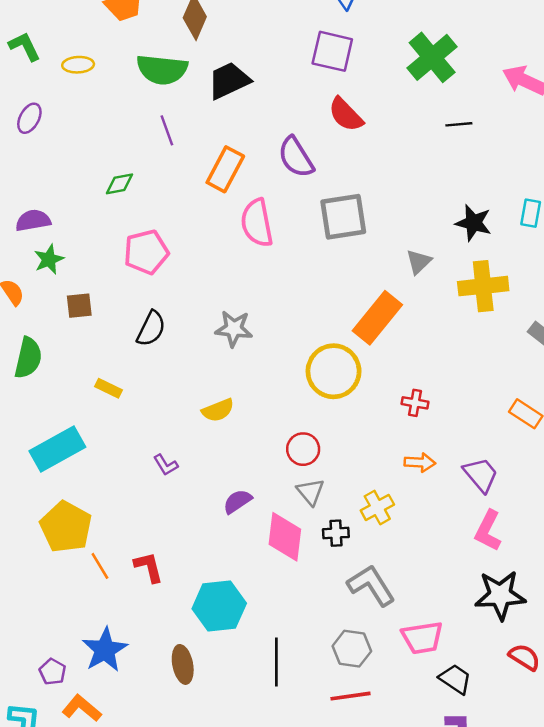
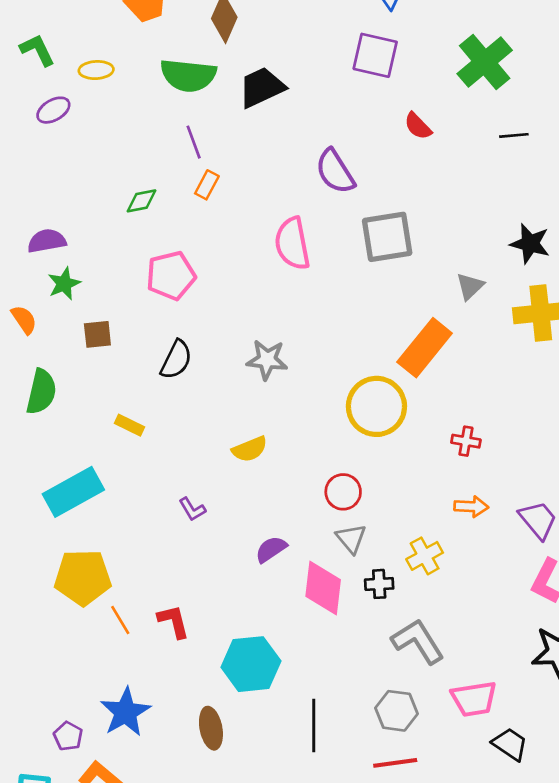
red semicircle: (346, 115) -> (418, 126), moved, size x0.7
purple ellipse: (29, 118) -> (53, 110), moved, turned 32
orange rectangle: (225, 169) -> (207, 185), moved, size x0.6
yellow pentagon: (66, 527) -> (83, 577), turned -30

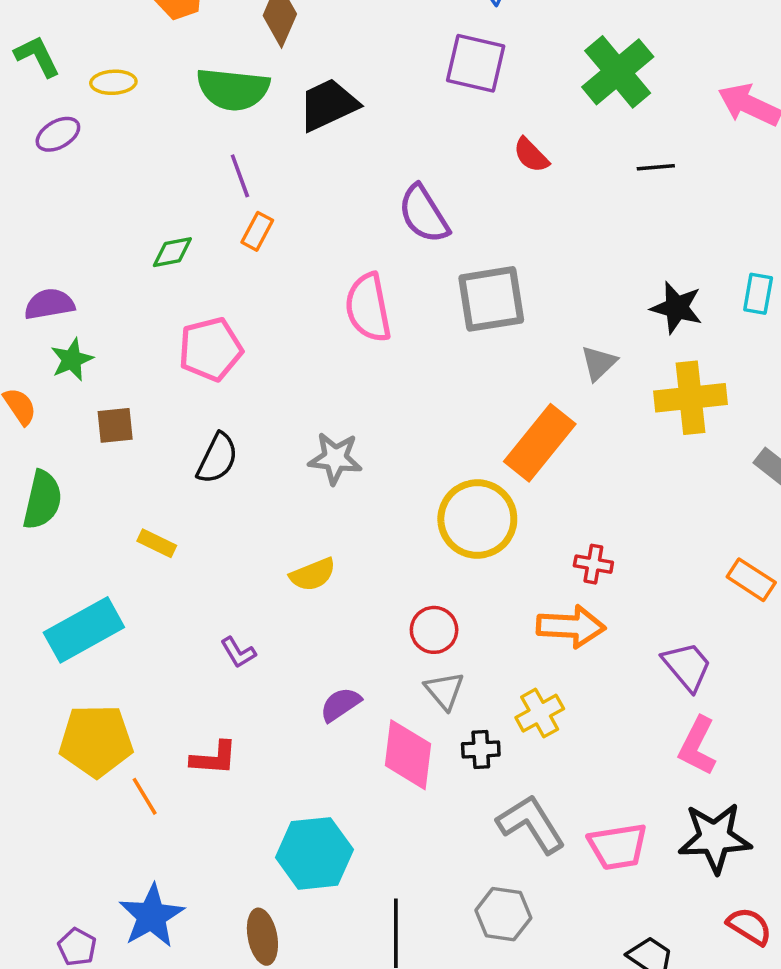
orange arrow: (471, 507) -> (571, 626), moved, size x1.5
red L-shape: (174, 621) -> (214, 758), moved, turned 108
pink trapezoid: (474, 699) -> (618, 847), moved

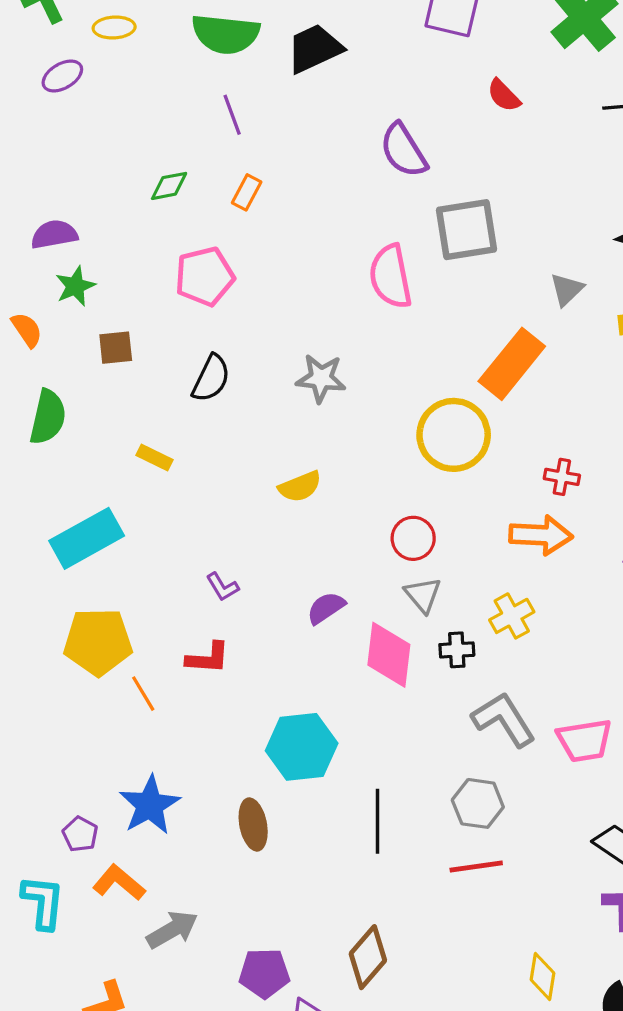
orange rectangle: (257, 231) -> (247, 192), moved
pink semicircle: (368, 308) -> (391, 276), moved
purple L-shape: (238, 652) -> (222, 587), moved

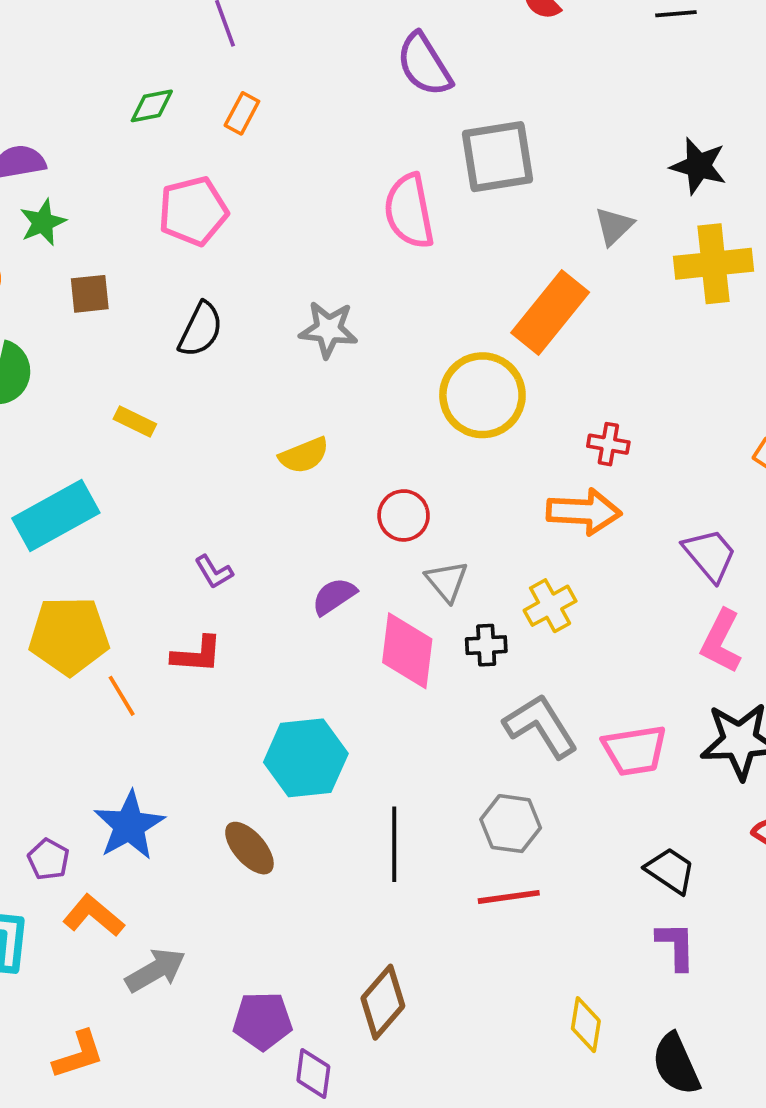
red circle: (413, 538) -> (404, 515), moved
brown ellipse: (253, 824) -> (249, 848), turned -30

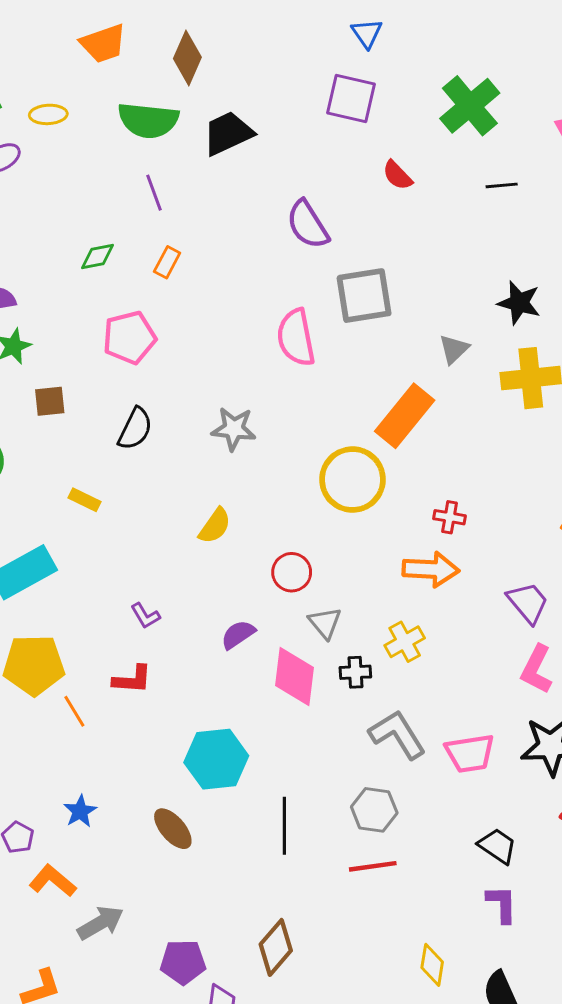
yellow semicircle: (304, 455) -> (215, 526), turned -33
blue star: (129, 826) -> (80, 811), size x0.6

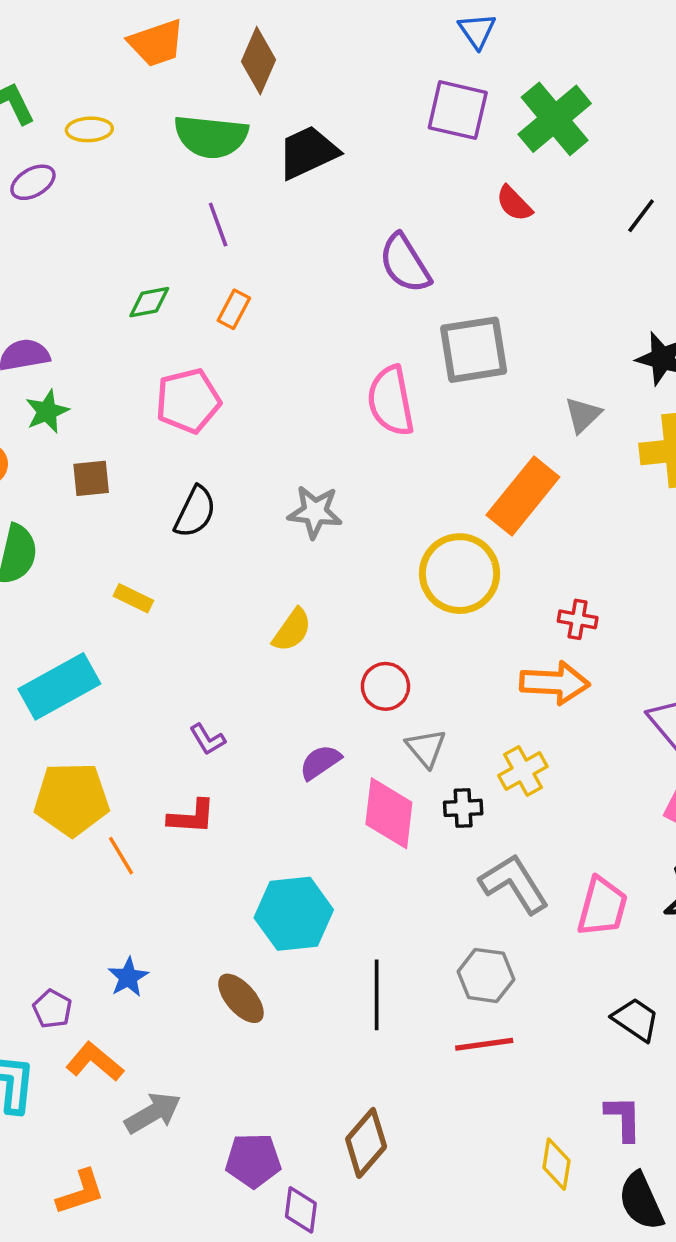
green cross: (470, 106) -> (555, 119), moved
black line: (502, 185) -> (641, 216), turned -48
pink trapezoid: (470, 753) -> (602, 907), turned -66
purple L-shape: (502, 904) -> (623, 1118), moved

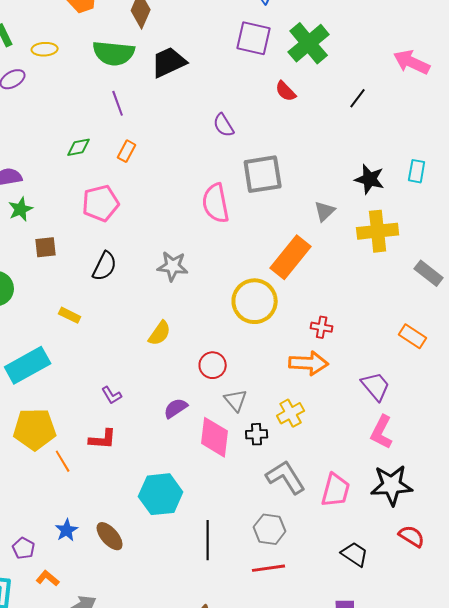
purple semicircle: (405, 263) -> (224, 125), size x0.7
brown ellipse: (241, 998) -> (110, 536), moved
orange L-shape: (95, 1062) -> (48, 578), size x0.7

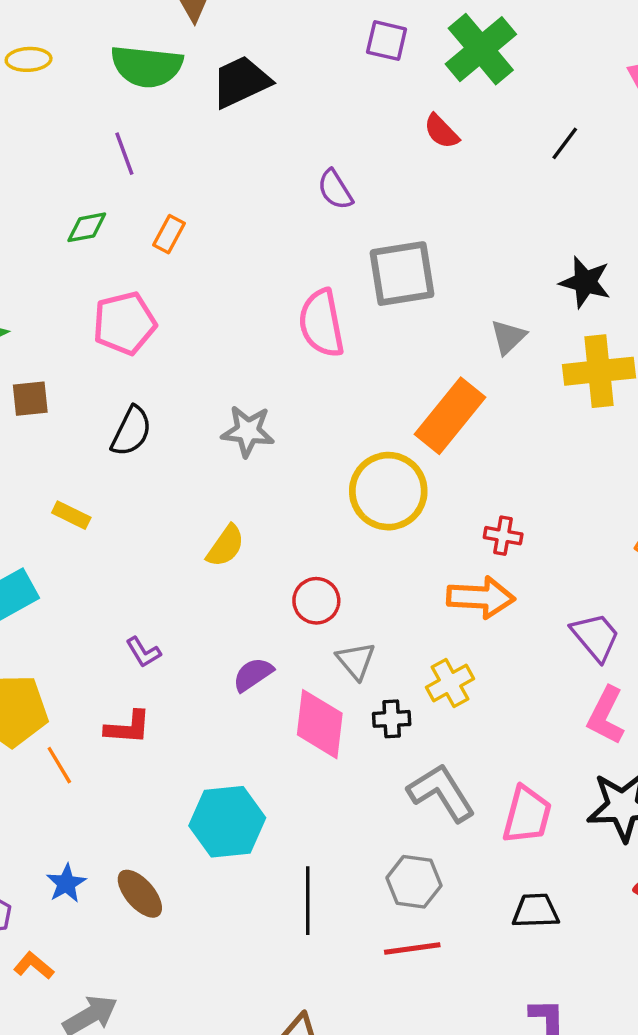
purple square: (254, 38) -> (387, 41), size x0.7
purple line: (118, 103) -> (124, 154), moved
black trapezoid: (355, 554) -> (536, 911), moved, turned -36

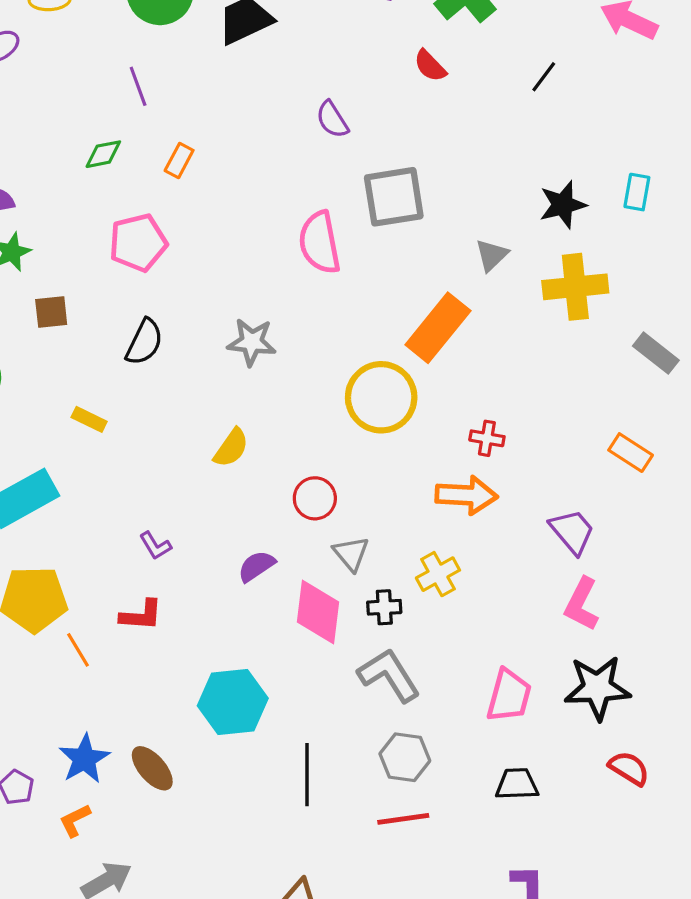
black star: (585, 282) -> (563, 205), turned -30
gray L-shape: (441, 793) -> (389, 675), moved
blue star: (66, 883) -> (84, 759), size x1.4
orange L-shape: (34, 966) -> (75, 820), moved, turned -66

